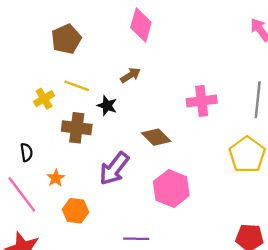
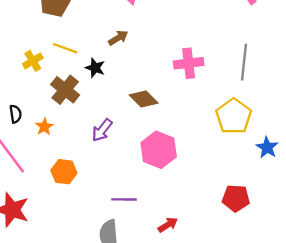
brown cross: (77, 128) -> (65, 90), turned 32
purple arrow: (114, 169) -> (102, 130), size x0.7
orange star: (56, 178) -> (44, 127), moved

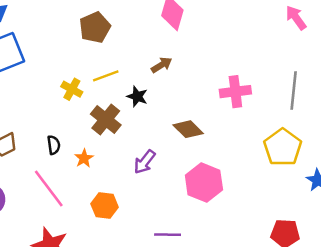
yellow line: (65, 48) -> (106, 76), turned -40
yellow cross: (33, 61) -> (72, 89), turned -30

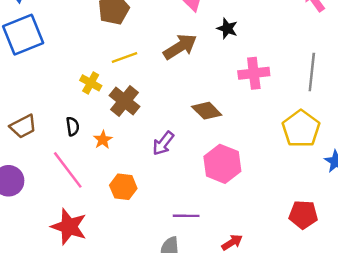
brown arrow: (162, 65) -> (180, 47), size x1.6
yellow cross: (72, 89) -> (91, 83), moved
black star: (137, 96) -> (227, 29), moved

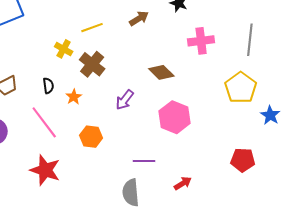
brown arrow: (180, 47) -> (139, 18), size x0.7

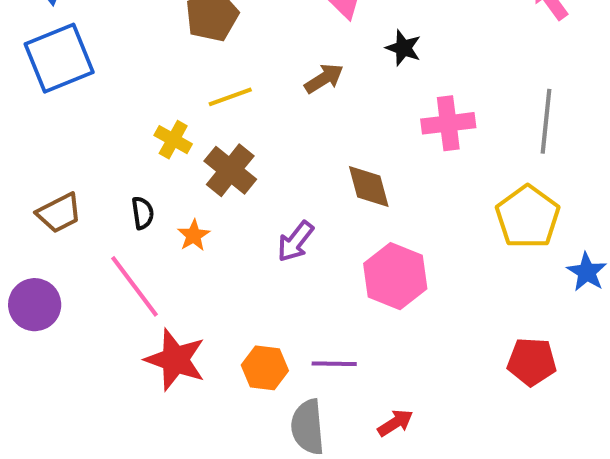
brown diamond: (161, 72) -> (369, 186), turned 30
orange hexagon: (91, 137) -> (265, 368), moved
red star: (45, 170) -> (175, 360), moved
red arrow: (183, 183) -> (395, 423), moved

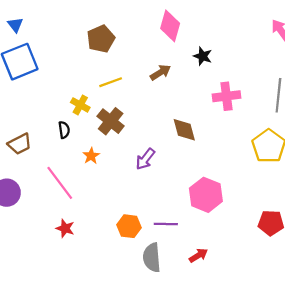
black semicircle: (143, 213) -> (64, 130), moved
pink hexagon: (395, 276) -> (206, 195), moved
red star: (175, 360) -> (65, 228), moved, size x0.6

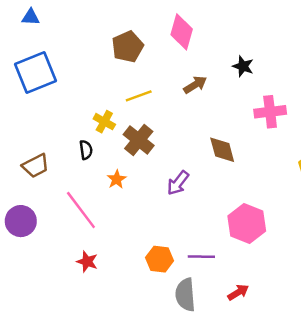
blue triangle: (15, 25) -> (31, 17), moved, turned -49
pink diamond: (170, 26) -> (182, 32), moved

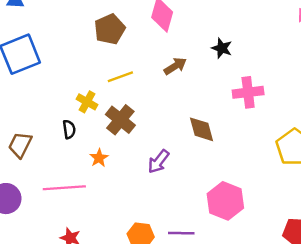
brown trapezoid: (36, 166) -> (20, 145), turned 144
pink line: (81, 210) -> (64, 188), turned -57

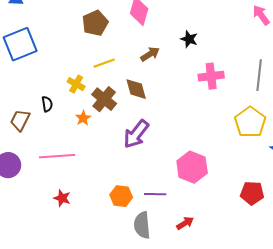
black semicircle: (69, 129) -> (47, 104), moved
brown diamond: (202, 129) -> (136, 89), moved
orange star: (99, 158) -> (83, 118), moved
purple arrow: (159, 162) -> (136, 134), size x1.4

